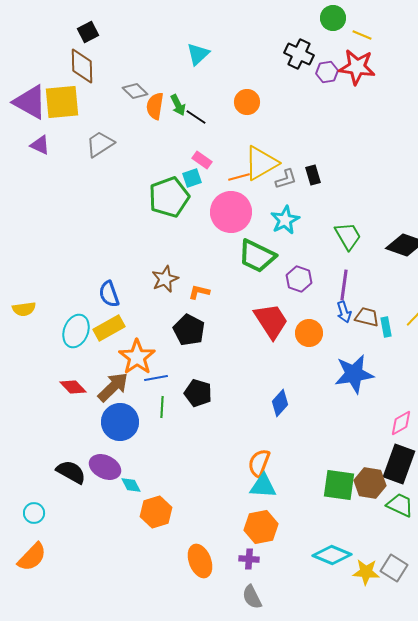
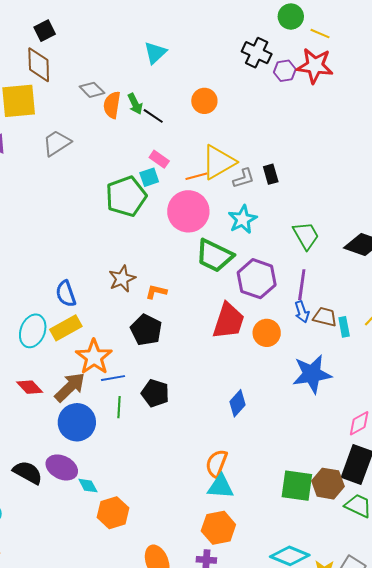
purple hexagon: (299, 279) -> (257, 279), size x1.5
red trapezoid: (271, 321) -> (229, 321), turned 51

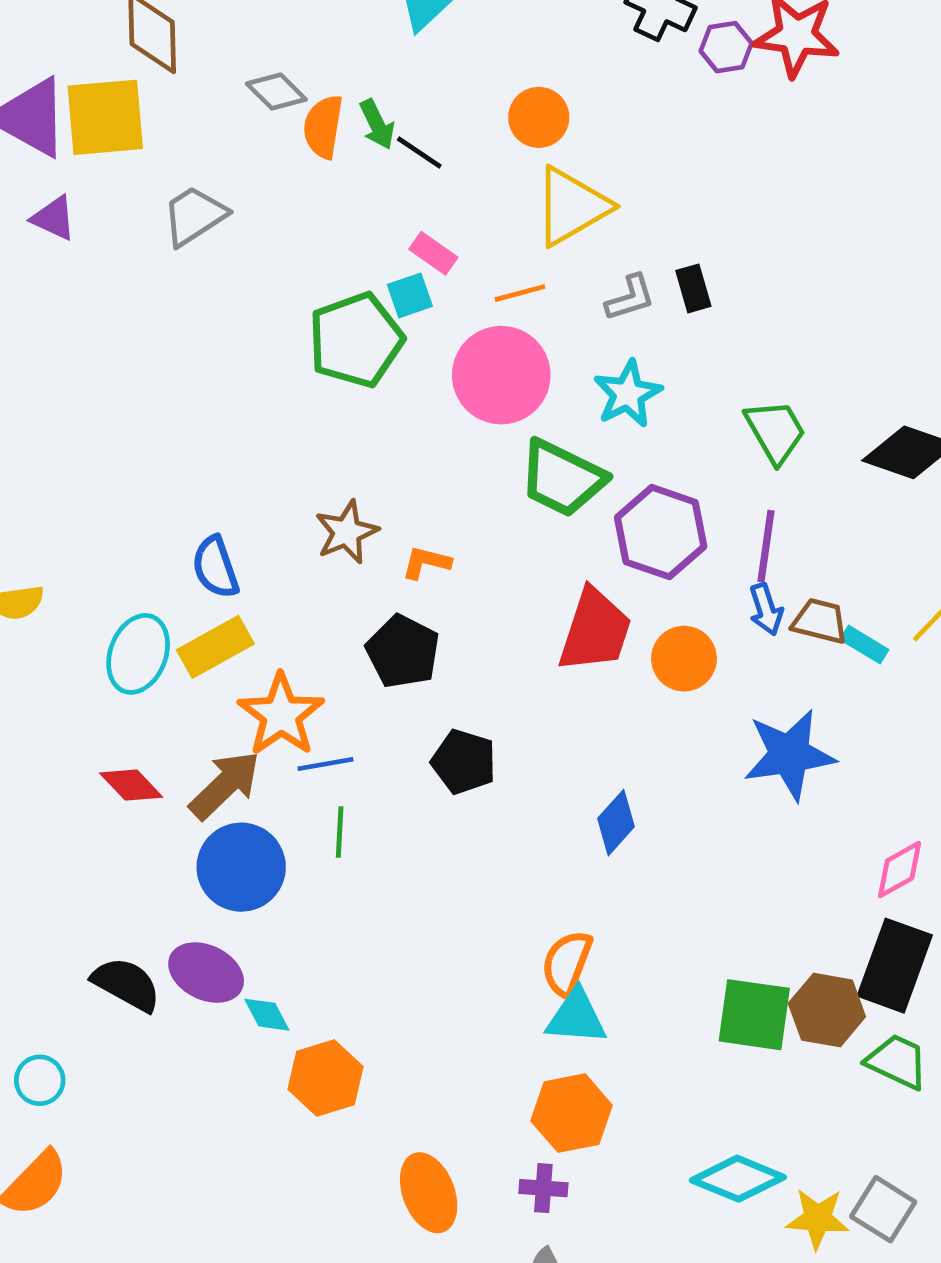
yellow triangle: (218, 162) -> (572, 206), moved
cyan rectangle: (344, 327) -> (864, 645), turned -48
black pentagon: (155, 393) -> (464, 762), moved

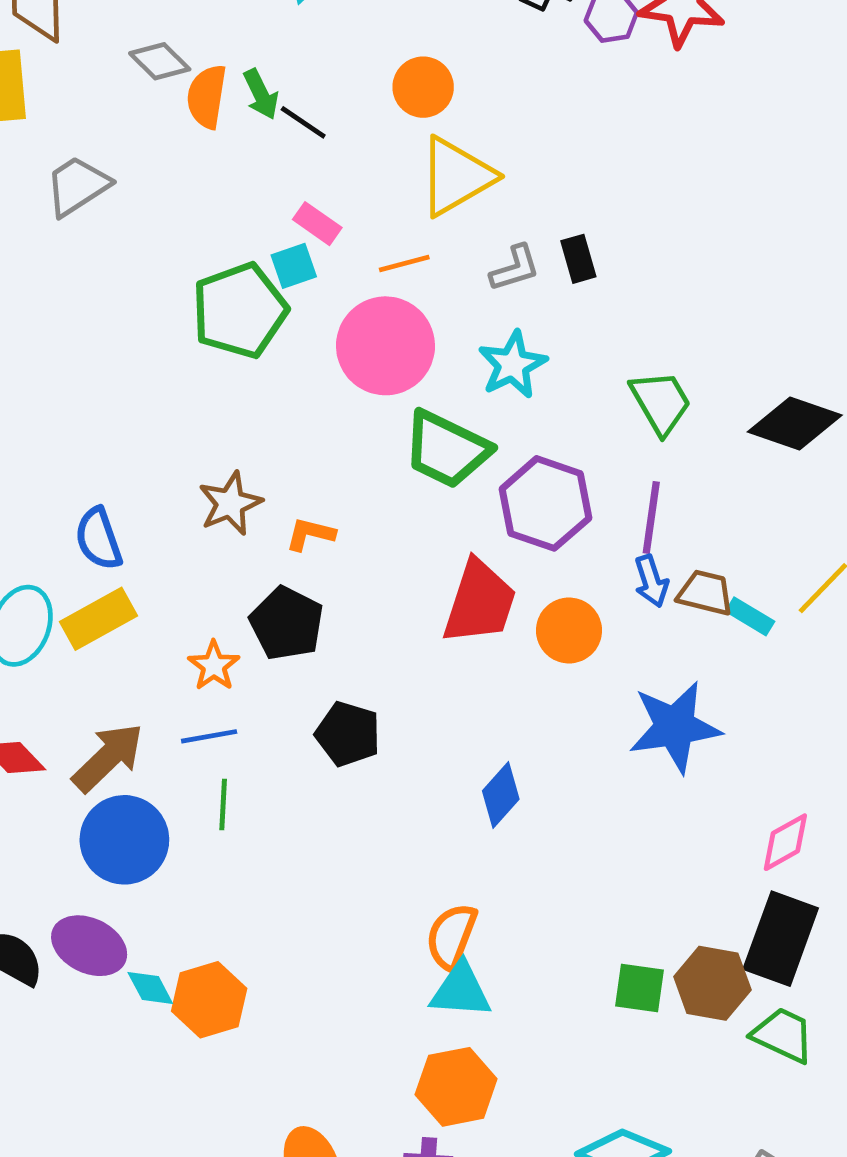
orange star: (281, 715) -> (214, 666), moved, size x0.6
green square: (754, 1015) -> (640, 988), size x0.7
orange hexagon: (326, 1078) -> (209, 1000), moved

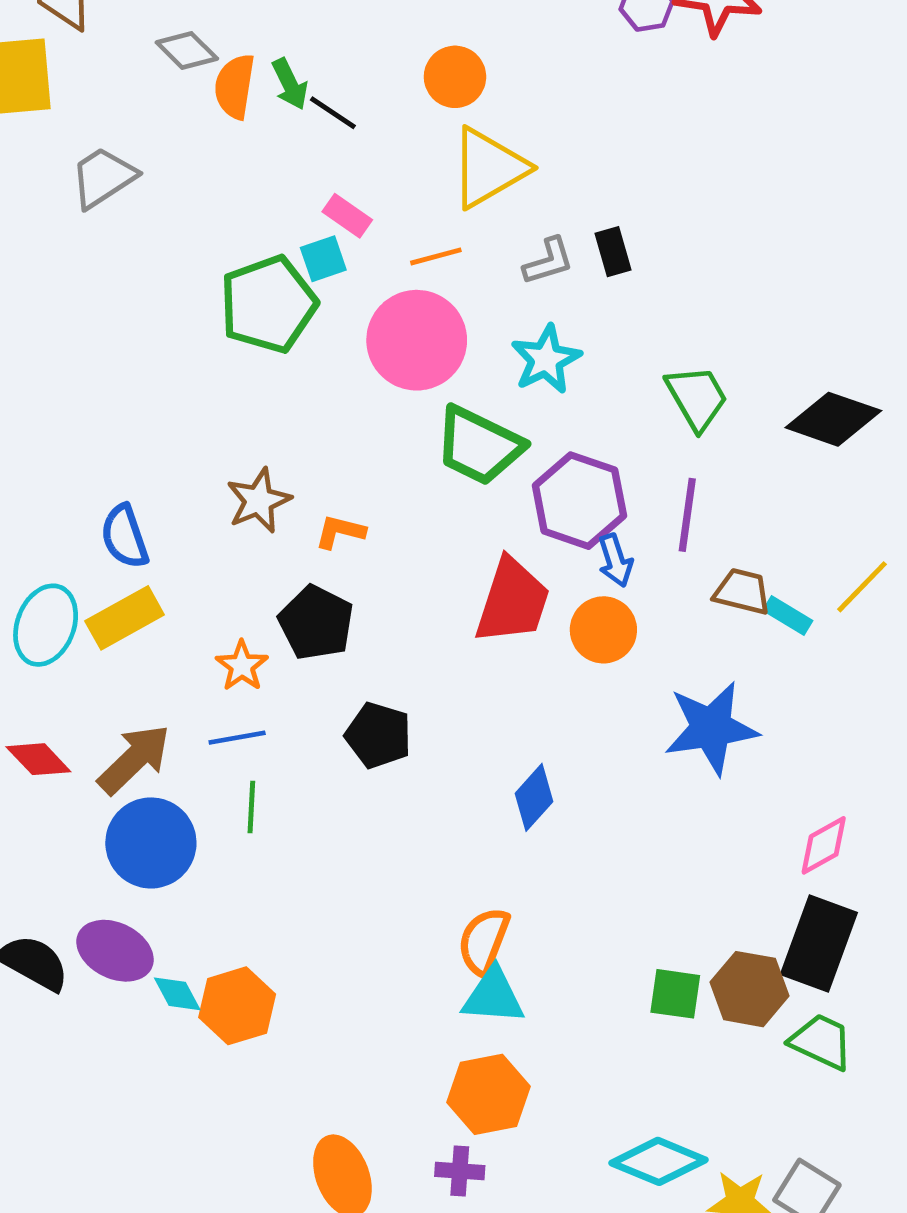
blue arrow: (651, 581) -> (615, 560), moved

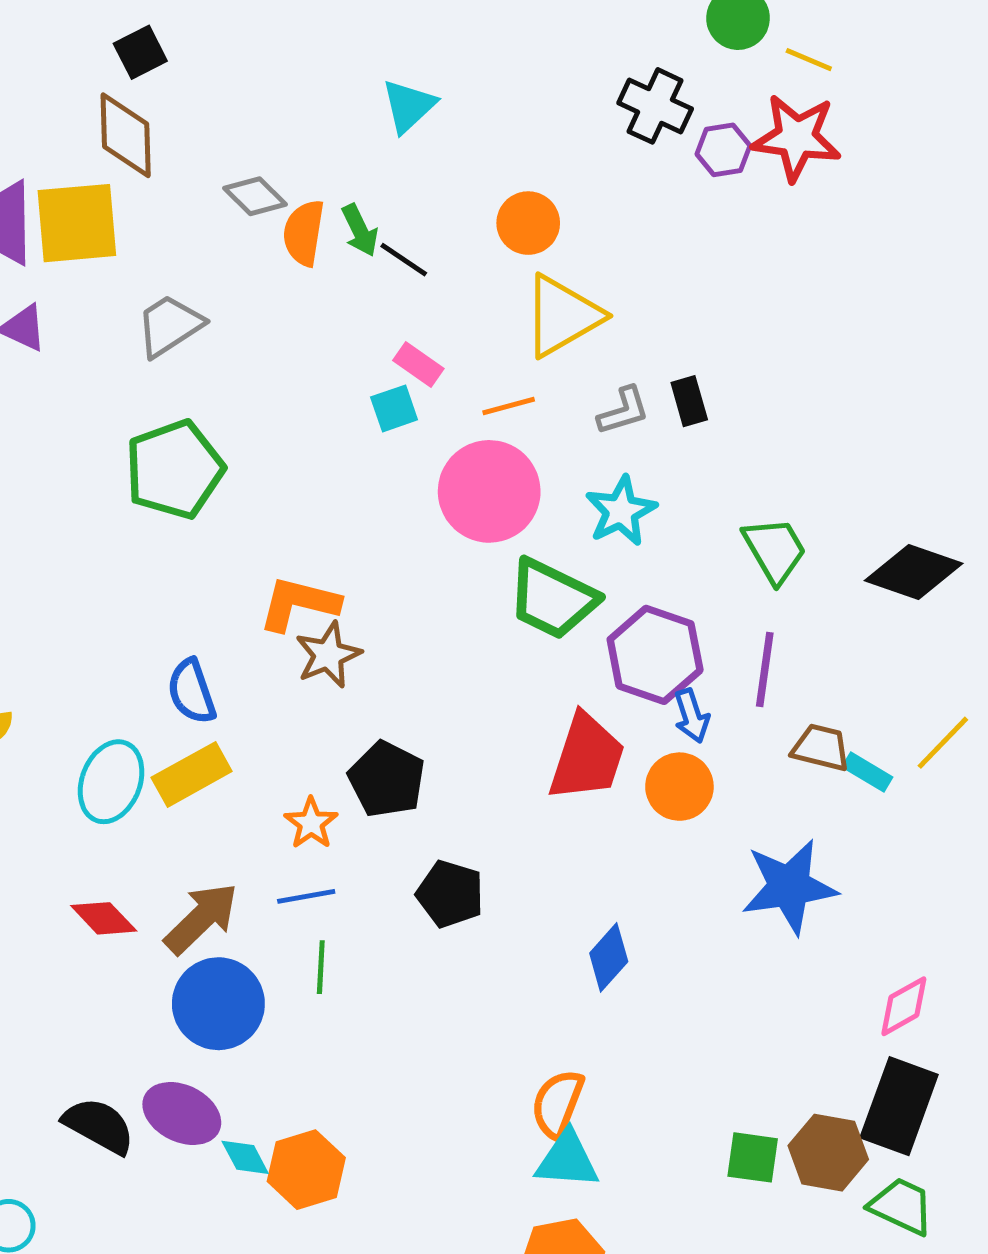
green pentagon: (268, 304) -> (174, 469), moved
orange L-shape: (340, 532) -> (299, 604), moved, size x1.6

